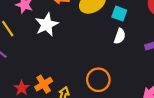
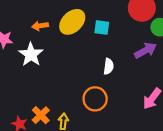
white semicircle: (120, 36) -> (109, 66), moved

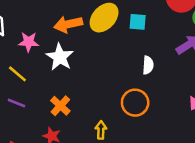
orange arrow: (40, 26) -> (68, 24), size x1.5
orange cross: (41, 115) -> (60, 106), moved

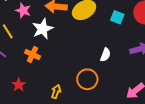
cyan square: (138, 22) -> (117, 17), moved
orange cross: (60, 106) -> (32, 54), moved, turned -35

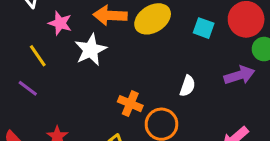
orange cross: (32, 54) -> (130, 104), moved

